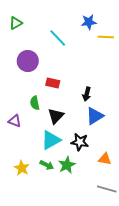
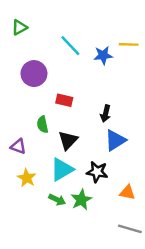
blue star: (89, 22) -> (103, 55), moved
yellow star: (22, 168) -> (27, 178), moved

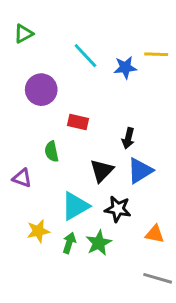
black triangle: (68, 140) -> (102, 171), moved
yellow star: (27, 178) -> (38, 231), moved, turned 30
green arrow: (57, 200) -> (69, 243), turned -98

